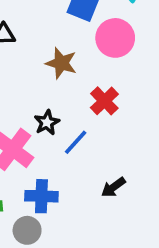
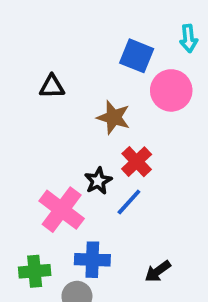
red cross: (104, 101) -> (137, 162), moved
black arrow: (113, 187) -> (158, 271), moved

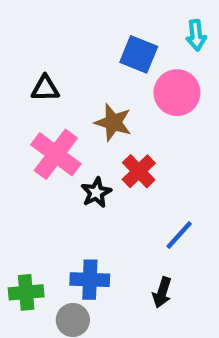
blue line: (129, 202) -> (179, 235), moved
pink cross: (62, 210) -> (56, 154), moved
black arrow: (158, 271) -> (162, 292), turned -36

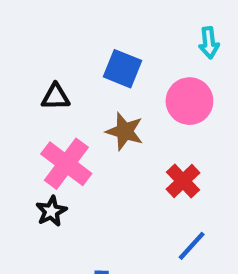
blue square: (139, 54) -> (123, 69), moved
red cross: (139, 171) -> (183, 181), moved
black star: (96, 193) -> (51, 211), moved

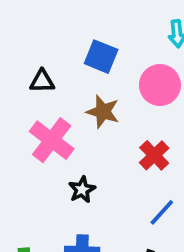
black star: (51, 211) -> (82, 190), moved

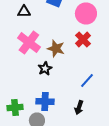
brown star: (103, 112) -> (56, 48), moved
red cross: (154, 155) -> (83, 40), moved

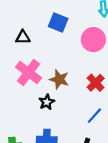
red cross: (83, 40) -> (96, 83), moved

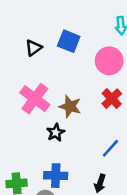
black triangle: (23, 37) -> (34, 48), moved, turned -35
red cross: (96, 83) -> (112, 99), moved

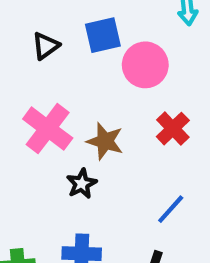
blue square: (69, 41) -> (103, 35), turned -35
pink circle: (109, 61) -> (145, 65), moved

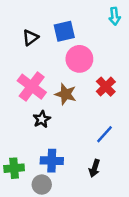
pink circle: (145, 65) -> (79, 59), moved
black star: (82, 184) -> (42, 119), moved

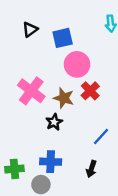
black triangle: (30, 38) -> (30, 30), moved
red cross: (106, 87) -> (90, 91), moved
black star: (42, 119) -> (54, 122), moved

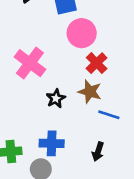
brown star: (64, 98) -> (90, 92), moved
blue line: (101, 136) -> (109, 115), turned 66

